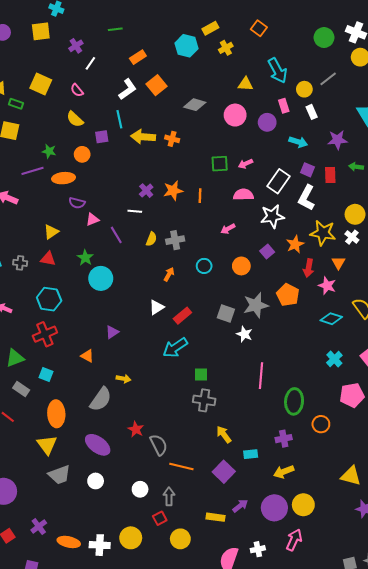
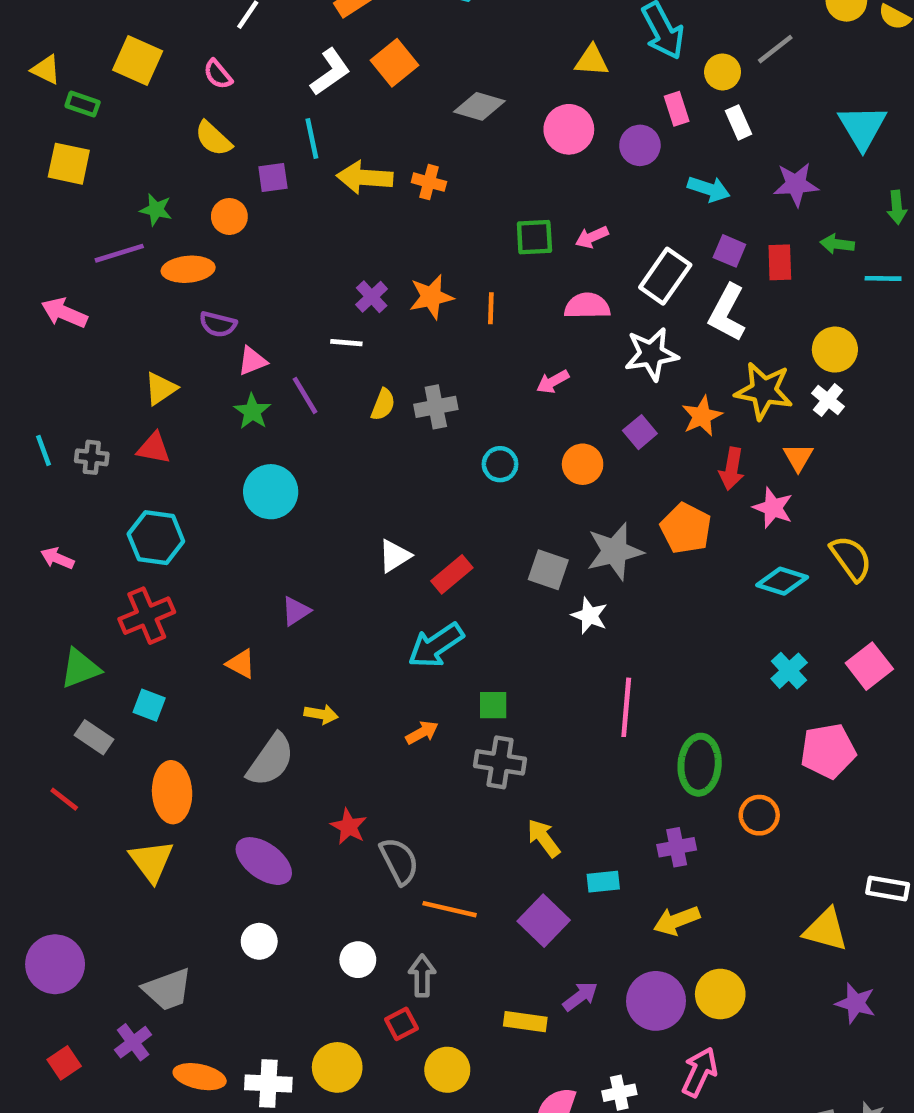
green star: (85, 258) -> (252, 411), moved
orange arrow: (169, 274) -> (422, 733), moved, turned 32
gray trapezoid: (59, 475) -> (167, 989), moved

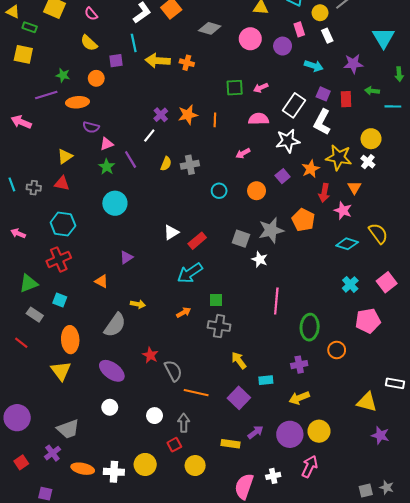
white line: (346, 343) -> (149, 136), turned -56

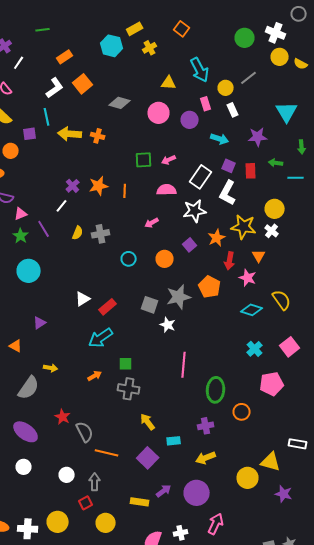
yellow circle: (319, 431) -> (248, 478), moved

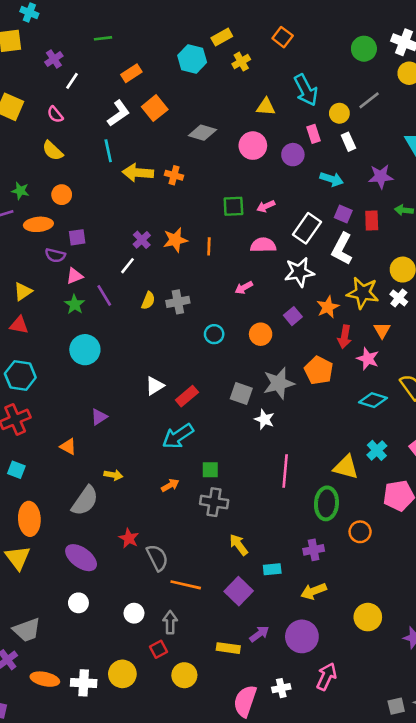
purple square: (30, 134) -> (77, 237), moved
yellow triangle: (271, 462) -> (346, 467), moved

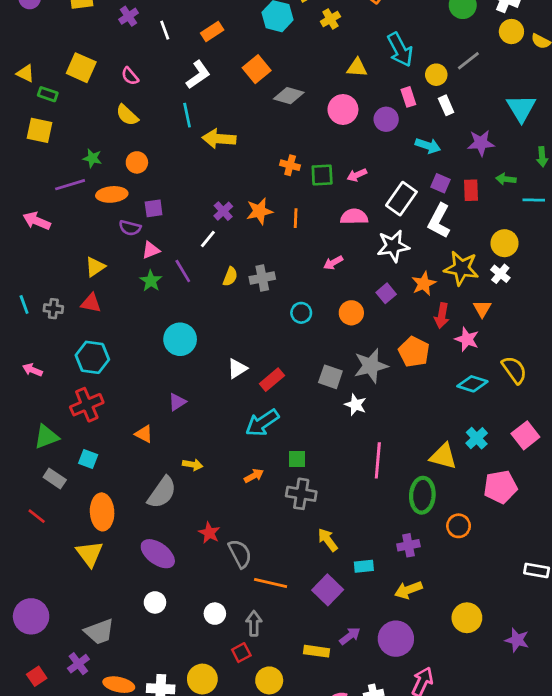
white line: (72, 81) -> (165, 30), moved, turned -54
orange square: (155, 108) -> (257, 69), moved
orange cross: (174, 175) -> (290, 165), moved
cyan circle: (85, 350) -> (180, 339), moved

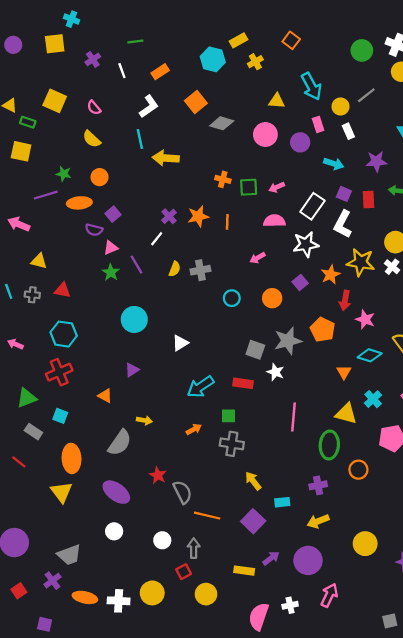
purple square: (154, 208) -> (113, 214), turned -32
yellow triangle: (95, 267) -> (39, 261), moved, turned 48
orange triangle: (482, 309) -> (344, 372), moved
red rectangle: (272, 380) -> (243, 383), moved, turned 48

